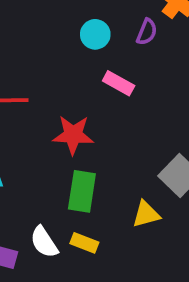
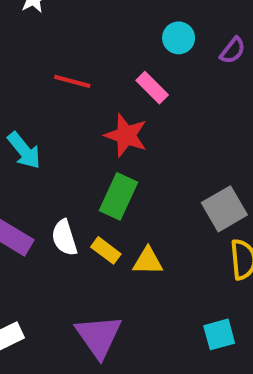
pink rectangle: (119, 83) -> (152, 88), moved
yellow triangle: (146, 214) -> (148, 261), moved

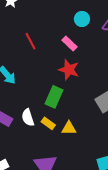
red line: (72, 81) -> (30, 41), turned 48
red star: (126, 135) -> (69, 70), moved

